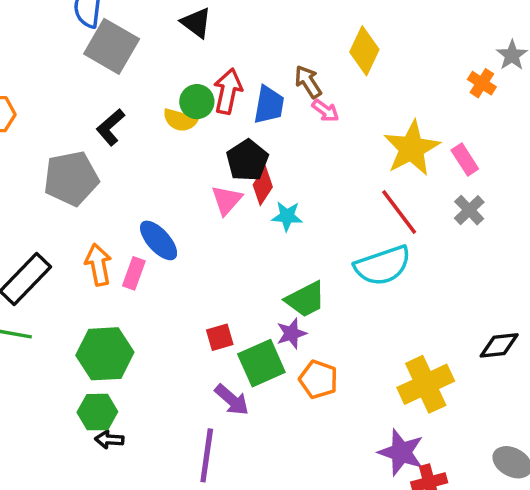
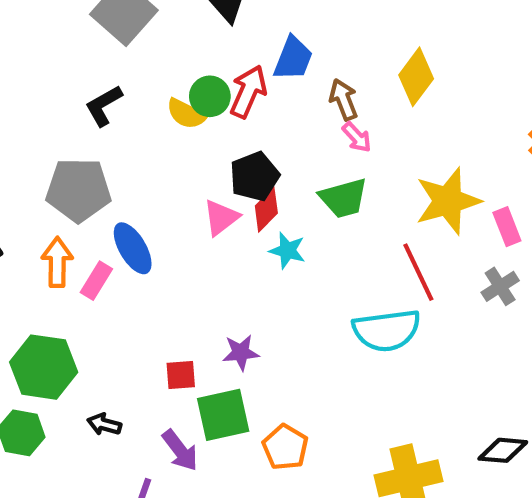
blue trapezoid: (269, 105) -> (293, 58), moved
gray pentagon: (71, 178) -> (78, 190), moved
green trapezoid: (305, 299) -> (343, 198), moved
purple star: (291, 333) -> (241, 352), moved
black arrow: (109, 440) -> (104, 424), moved

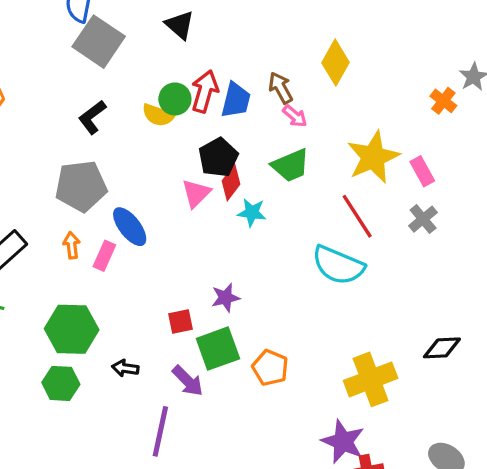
blue trapezoid: (293, 58) -> (236, 100), moved
orange arrow: (57, 262) -> (72, 245), size x0.7
cyan semicircle: (387, 330) -> (338, 265), turned 38

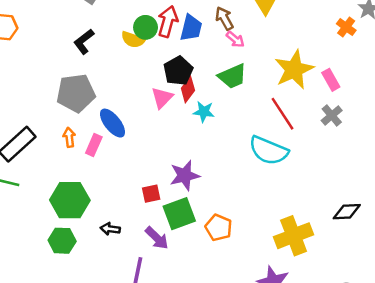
purple star: (225, 298) -> (185, 175), size x1.4

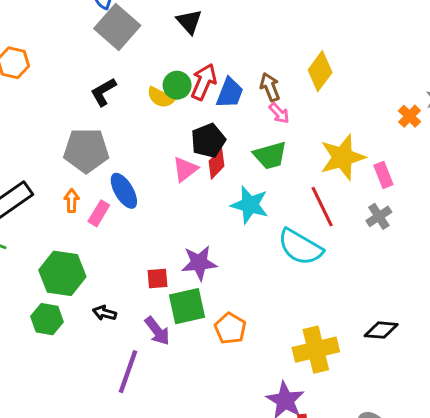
cyan star: (204, 112) -> (250, 205), moved, size x1.5

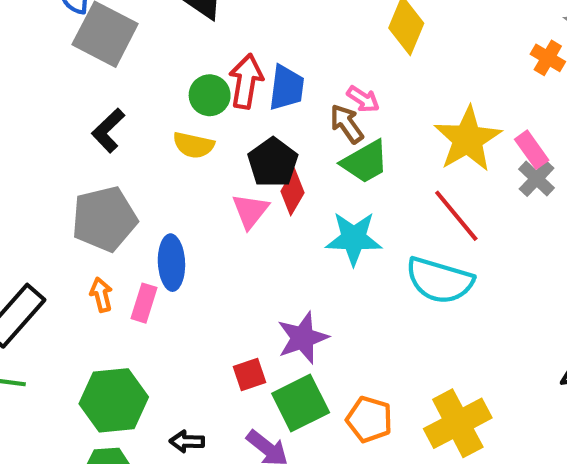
brown arrow: (270, 87) -> (347, 124), moved
yellow semicircle: (161, 97) -> (194, 145), moved
blue ellipse: (124, 191) -> (171, 263), turned 42
gray cross: (379, 216) -> (537, 179), moved
yellow cross: (316, 350) -> (458, 423), moved

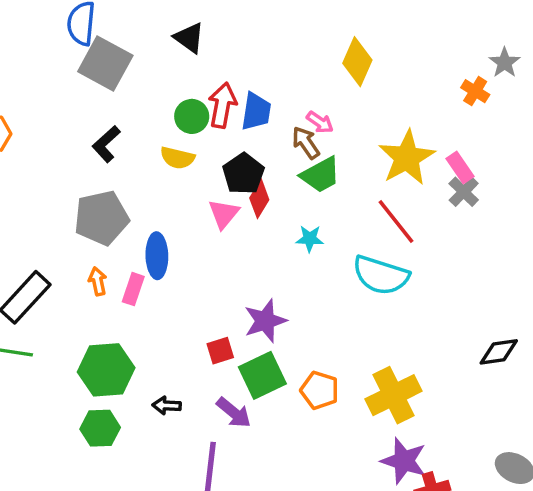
cyan star: (354, 238) -> (310, 239), size x0.6

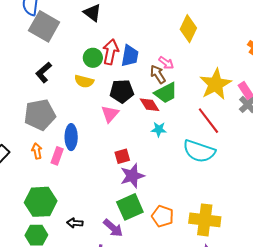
black pentagon: (243, 174) -> (122, 91), turned 30
red diamond: (259, 199) -> (149, 105), moved, turned -65
red square: (220, 351) -> (122, 156), moved
yellow cross: (394, 395) -> (205, 220), turned 32

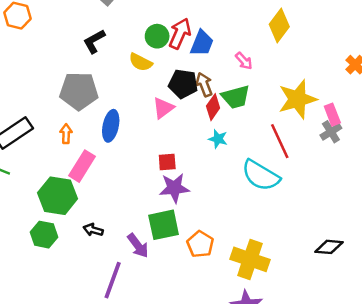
brown arrow: (158, 74) -> (204, 85), moved
red diamond: (149, 105) -> (213, 107), turned 55
pink rectangle: (57, 156) -> (82, 166), moved, size x1.4

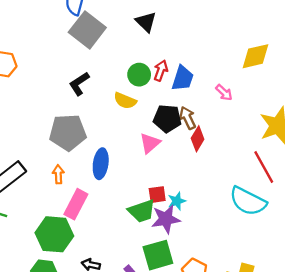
yellow diamond: (279, 26) -> (256, 56), turned 44
red arrow: (180, 34) -> (161, 71), size x0.7
green trapezoid: (236, 97) -> (142, 211), moved
cyan star: (218, 139) -> (177, 201), moved, turned -30

